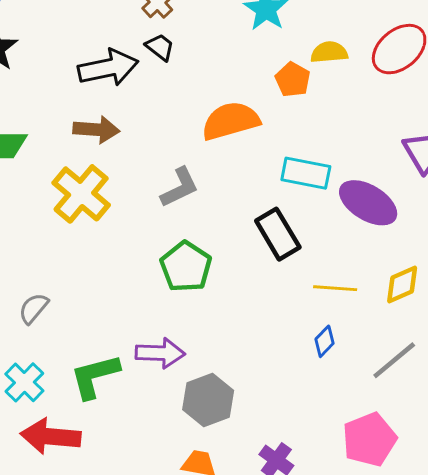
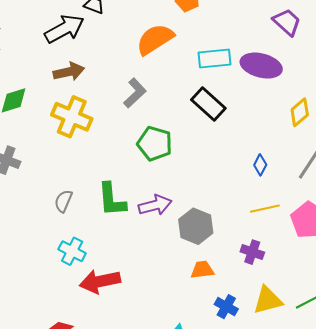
yellow line: (335, 288) -> (265, 209), moved
green L-shape: (95, 376) -> (112, 200), moved, turned -63

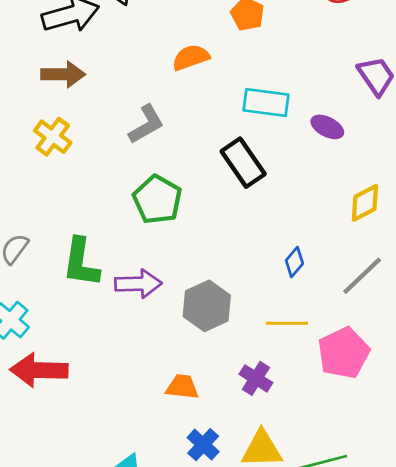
orange semicircle: (155, 39) -> (191, 57), size x0.7
purple ellipse: (261, 66) -> (327, 127), size x0.6
yellow cross: (72, 117) -> (53, 137), size x0.7
gray hexagon: (196, 226) -> (207, 306), moved

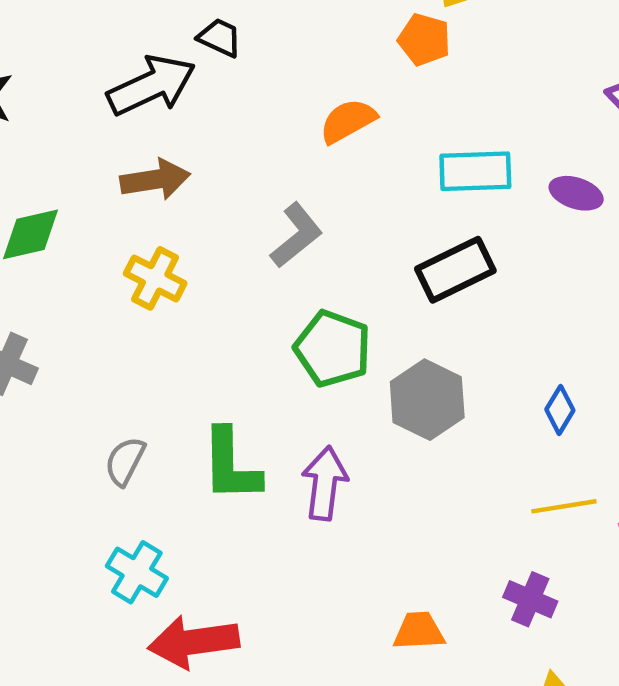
black rectangle: (243, 163) -> (455, 270), turned -72
purple arrow: (138, 284) -> (325, 483), turned -72
gray hexagon: (207, 306) -> (427, 400), moved

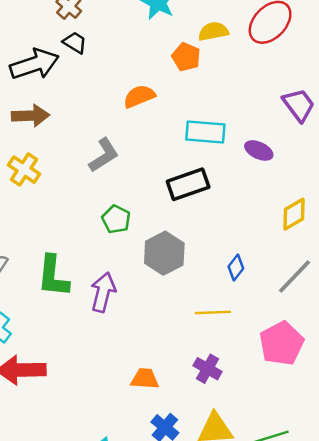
green pentagon: (333, 349) -> (116, 219), size x0.7
yellow line: (564, 506) -> (213, 312), moved

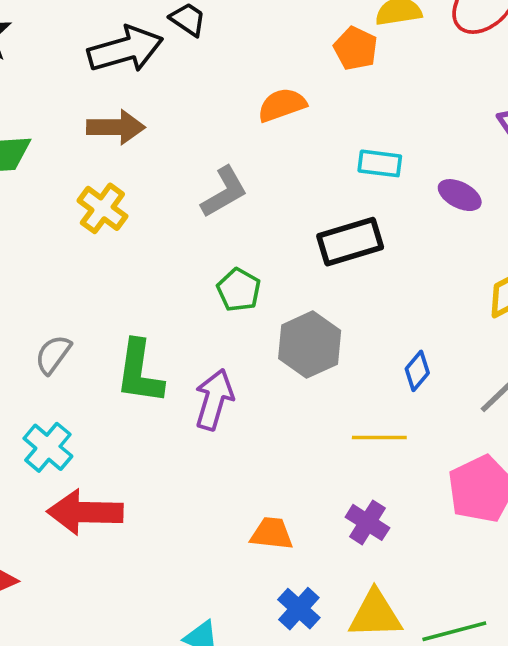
cyan rectangle: (205, 132) -> (380, 163), size x0.7

